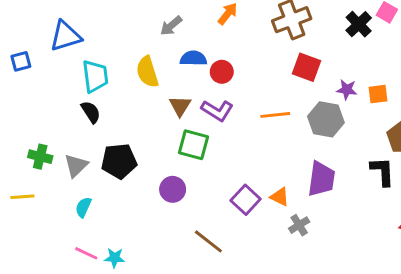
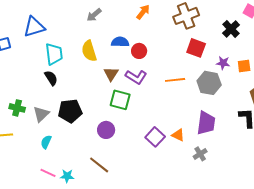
black cross: (359, 24) -> (231, 29), moved
gray arrow: (171, 26) -> (94, 15), moved
gray cross: (299, 225) -> (200, 154), moved
brown line: (208, 241) -> (99, 165), moved

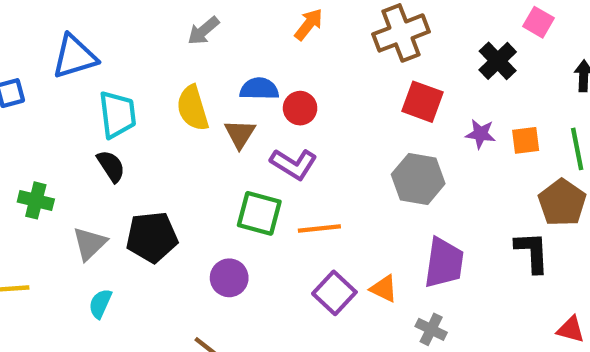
brown triangle: (111, 74) -> (240, 134), moved
orange line: (175, 80) -> (319, 228), moved
gray hexagon: (209, 83) -> (418, 179), moved
green cross: (17, 108) -> (36, 200), moved
gray cross: (200, 154) -> (431, 329), turned -32

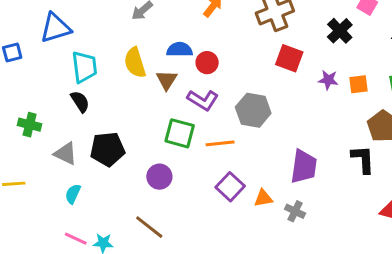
gray hexagon: (418, 179) -> (253, 110), moved
gray triangle: (90, 243) -> (66, 154), turned -50
orange triangle: (384, 289) -> (263, 198), moved, turned -36

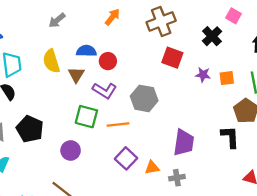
black pentagon: (107, 149) -> (30, 129), turned 30
gray cross: (295, 211) -> (177, 178), turned -35

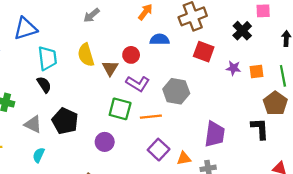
pink square: (234, 16) -> (263, 11), turned -32
blue semicircle: (86, 51) -> (160, 40), moved
red circle: (108, 61) -> (131, 55), moved

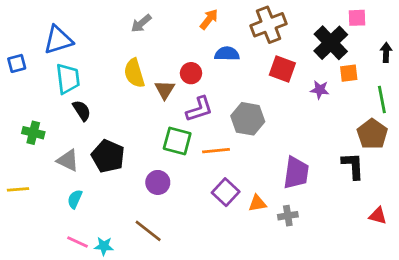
black cross: (242, 31) -> (331, 43), size x1.4
cyan trapezoid: (47, 58) -> (68, 79), moved
orange square: (257, 71) -> (349, 73), moved
purple L-shape: (138, 84) -> (199, 109), turned -50

